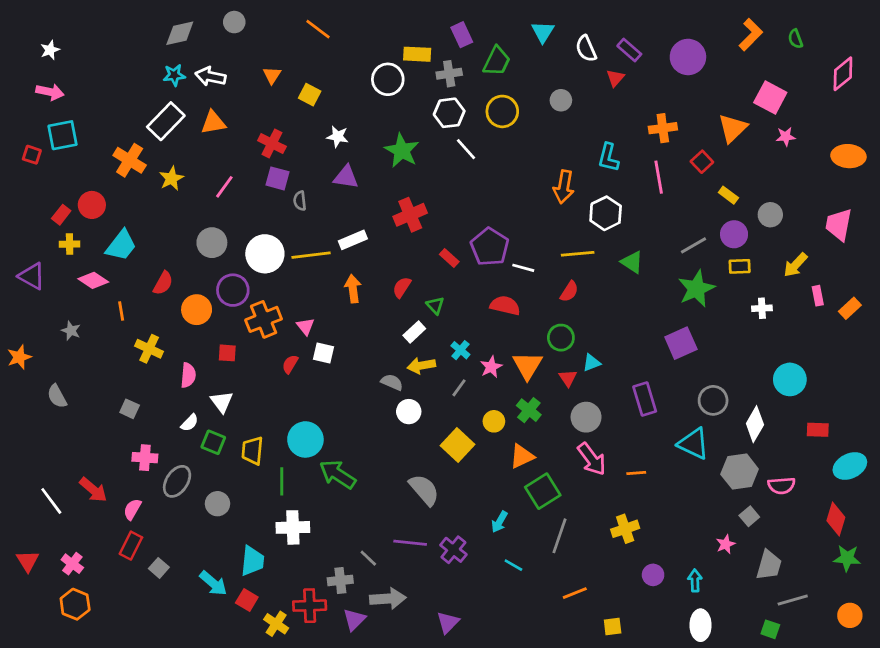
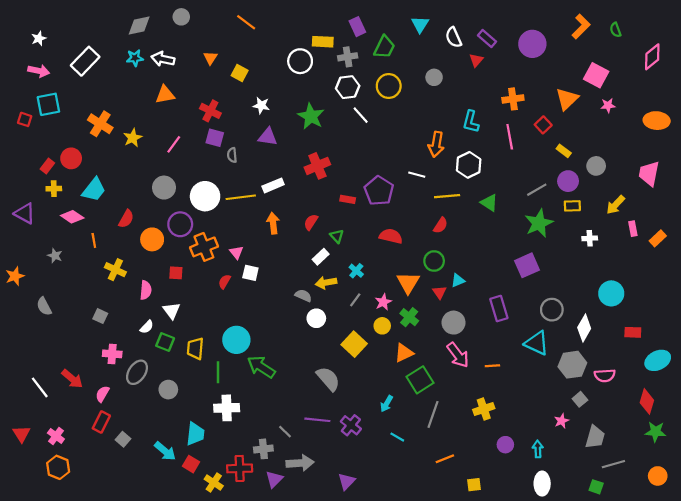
white rectangle: (166, 121) -> (85, 61), moved
red rectangle: (449, 258) -> (348, 199), turned -32
white line: (523, 268) -> (417, 175), moved
pink star: (491, 367) -> (383, 302), moved

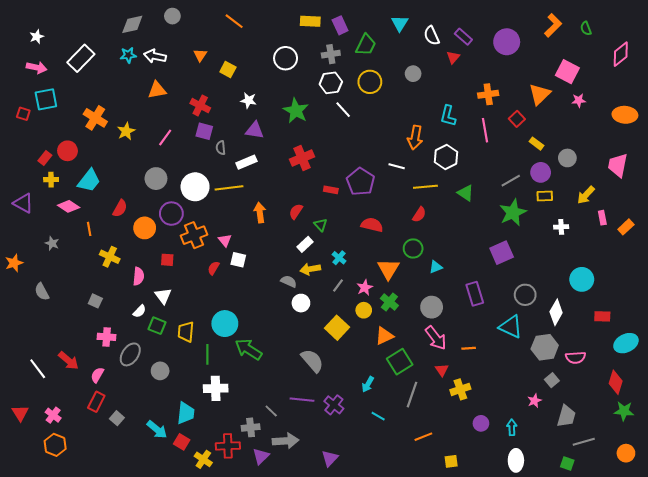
yellow rectangle: (323, 42) -> (310, 21), moved
white rectangle: (273, 185) -> (246, 162), moved
red triangle: (439, 292) -> (442, 370), moved

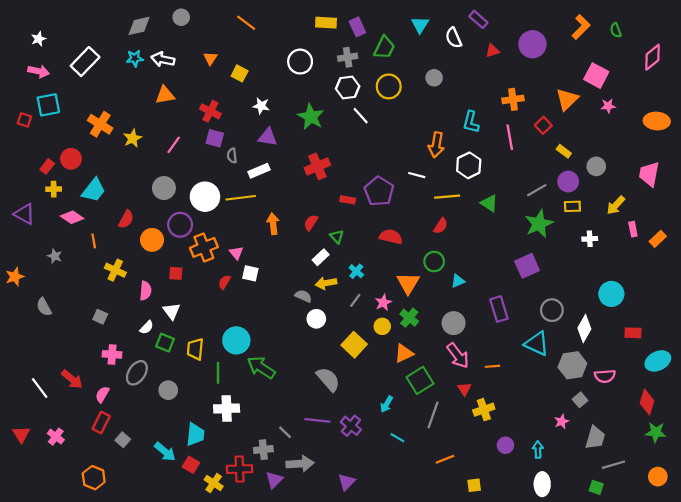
purple rectangle: (463, 37) -> (478, 19), moved
red triangle: (453, 57) -> (492, 51), moved, turned 32
orange hexagon: (55, 445) -> (94, 478), moved

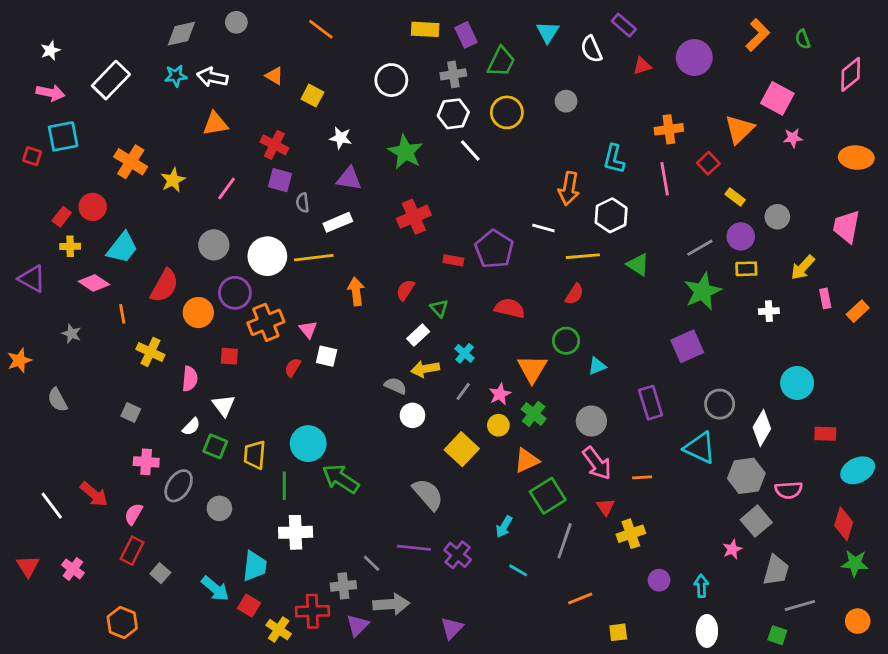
orange triangle: (210, 58) -> (274, 76), turned -32
red semicircle: (126, 219) -> (164, 286), size x1.4
gray square: (580, 400) -> (756, 521), size x1.5

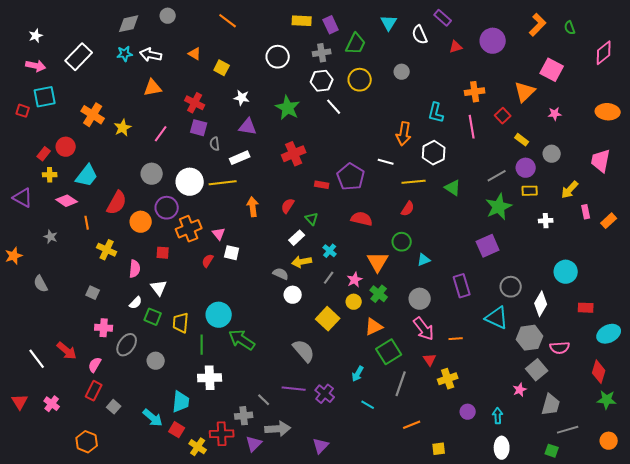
pink star: (793, 138) -> (555, 114), moved

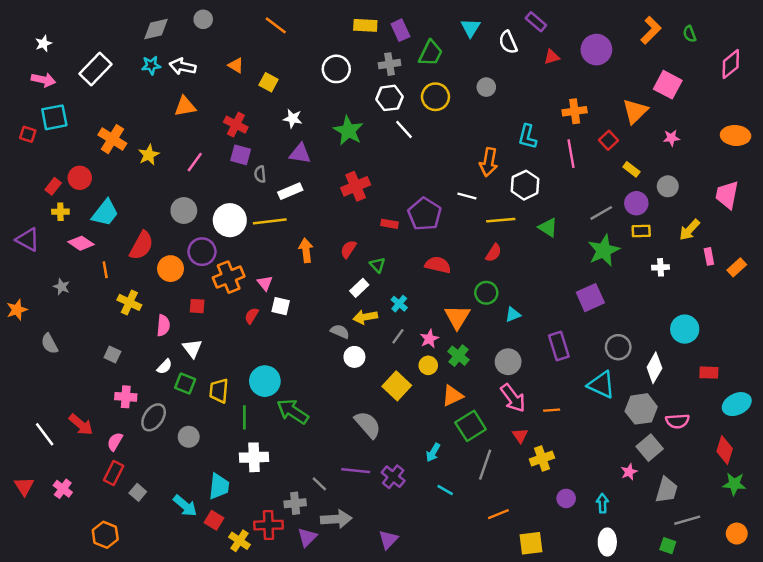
yellow square: (439, 449) -> (531, 543), size x1.5

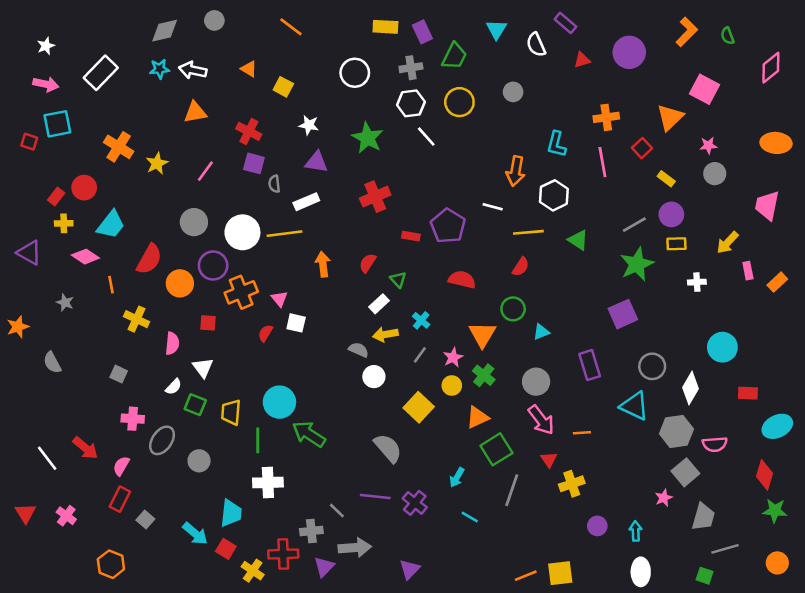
gray circle: (668, 186) -> (715, 174), moved
orange line: (498, 514) -> (526, 576), moved

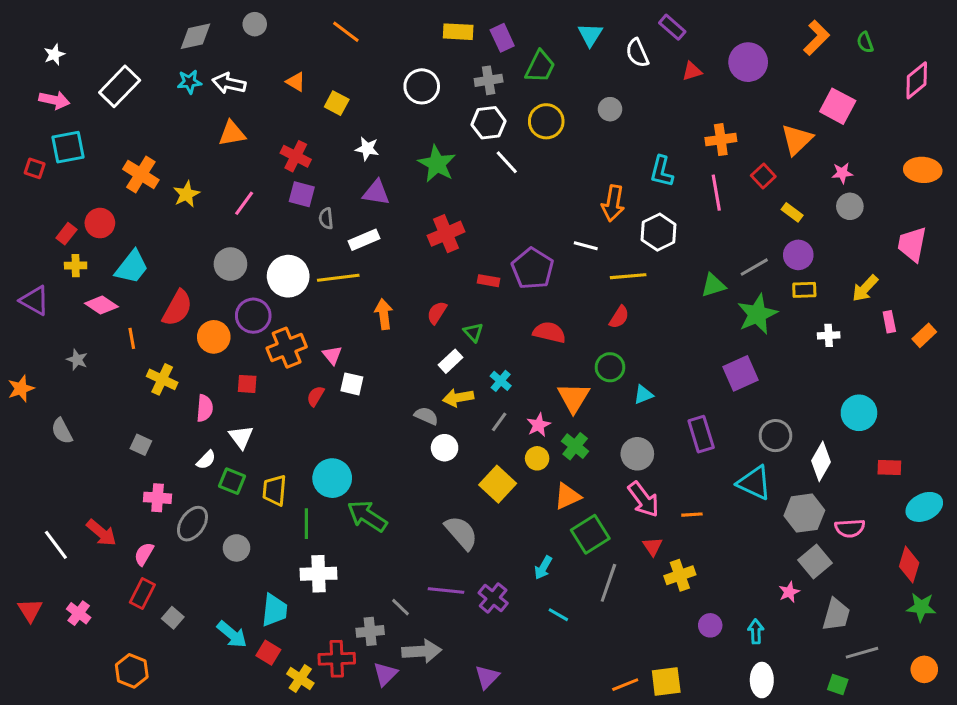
green triangle: (578, 240) -> (713, 285), moved, turned -50

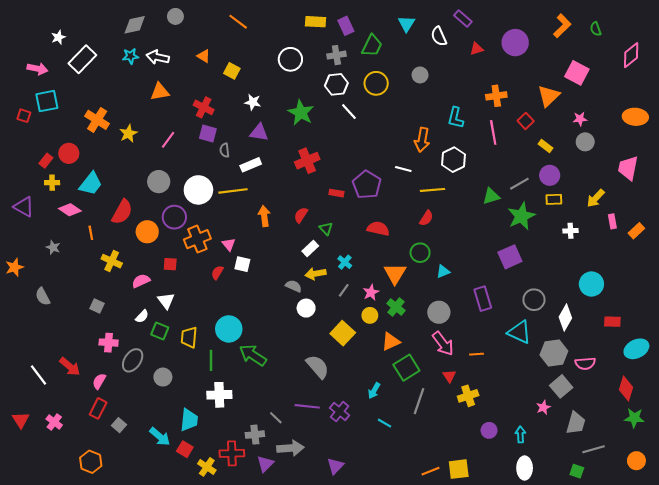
white star: (54, 55) -> (58, 37), moved
pink semicircle: (205, 408) -> (141, 281), turned -120

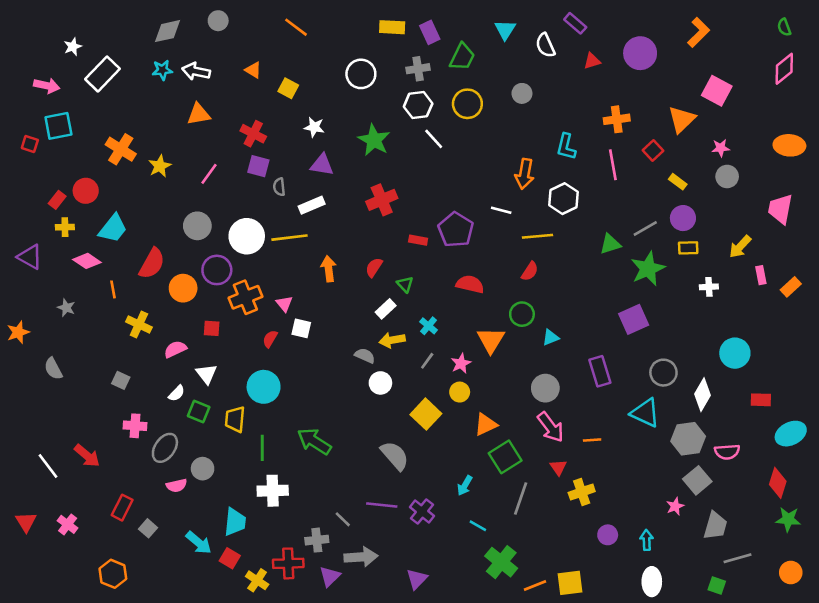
green semicircle: (596, 29) -> (784, 27), moved
green cross: (396, 307) -> (501, 562), moved, size x1.4
cyan circle: (229, 329) -> (264, 387), moved
pink semicircle: (99, 381) -> (177, 486), moved, turned -133

